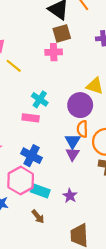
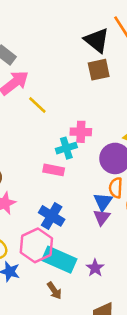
pink cross: (54, 52) -> (81, 132), moved
cyan cross: (40, 99) -> (66, 148), turned 35
cyan rectangle: (40, 191) -> (59, 260), size x1.4

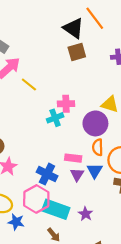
pink rectangle: (54, 170) -> (73, 158), moved
blue triangle: (103, 202) -> (95, 171), moved
purple triangle: (102, 217) -> (77, 175), moved

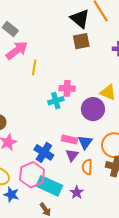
yellow line: (29, 84) -> (34, 68), turned 56
orange semicircle: (98, 147) -> (87, 167), moved
blue triangle: (95, 171) -> (85, 142), moved

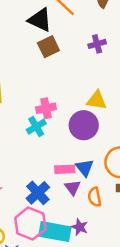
blue cross: (44, 152) -> (38, 193), turned 30
purple star: (77, 192) -> (80, 227), moved

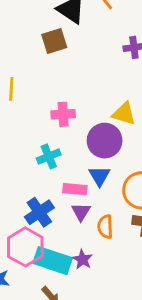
brown square: (48, 47) -> (54, 41), moved
cyan cross: (36, 127) -> (49, 156), moved
blue triangle: (85, 168) -> (99, 176), moved

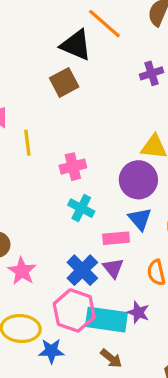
pink cross: (63, 114) -> (73, 167), moved
cyan cross: (49, 156) -> (81, 208), turned -30
purple triangle: (81, 212) -> (113, 268), moved

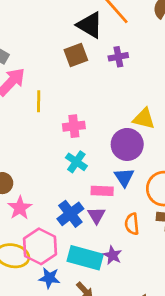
purple cross: (152, 73) -> (118, 57), moved
pink hexagon: (74, 310) -> (40, 246), moved
blue star: (51, 351) -> (49, 278), moved

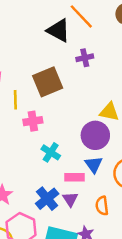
brown square: (76, 55) -> (48, 82), moved, size x1.4
pink cross: (74, 126) -> (33, 121), moved

